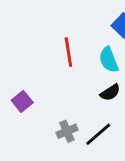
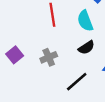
gray cross: (67, 131) -> (49, 57), moved

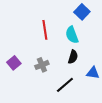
black semicircle: (86, 48) -> (73, 57), turned -40

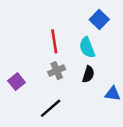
gray cross: (42, 65) -> (57, 71), moved
black line: (65, 85) -> (51, 108), moved

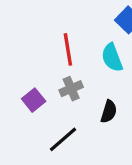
black semicircle: (88, 74) -> (109, 112), moved
purple square: (17, 82) -> (34, 100), moved

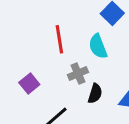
gray cross: (71, 89) -> (78, 73), moved

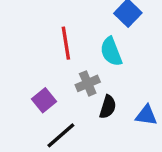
purple square: (29, 83) -> (44, 100), moved

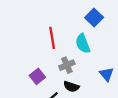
black semicircle: (108, 107) -> (71, 87), moved, turned 91
blue triangle: (146, 115) -> (107, 74), moved, turned 42

